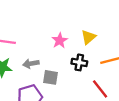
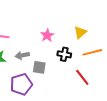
yellow triangle: (88, 37) -> (80, 32), moved

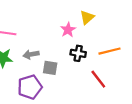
yellow triangle: (80, 32) -> (87, 17), moved
pink star: (47, 35) -> (68, 30), moved

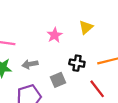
pink star: (68, 30) -> (55, 35), moved
gray square: (50, 68) -> (58, 80), moved, turned -32

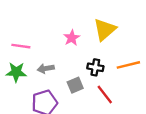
yellow triangle: (86, 27) -> (105, 30), size x1.5
red line: (97, 89) -> (105, 95), moved

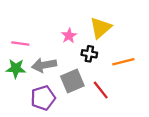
black cross: (95, 67) -> (89, 54), moved
gray arrow: (46, 69) -> (44, 65), size x1.5
gray square: (75, 85) -> (72, 81), size x1.5

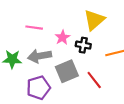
pink star: (69, 36) -> (62, 37), moved
pink line: (20, 44) -> (34, 28), moved

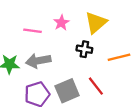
pink star: (62, 37) -> (61, 23), moved
gray square: (67, 71) -> (67, 91), moved

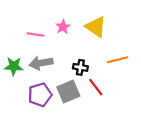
yellow triangle: (96, 23) -> (96, 27), turned -45
black cross: (84, 49) -> (80, 67), moved

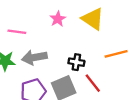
pink line: (36, 35) -> (17, 32), moved

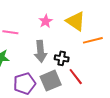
orange line: (116, 54) -> (93, 40), moved
gray arrow: (34, 57) -> (41, 51), moved, turned -85

